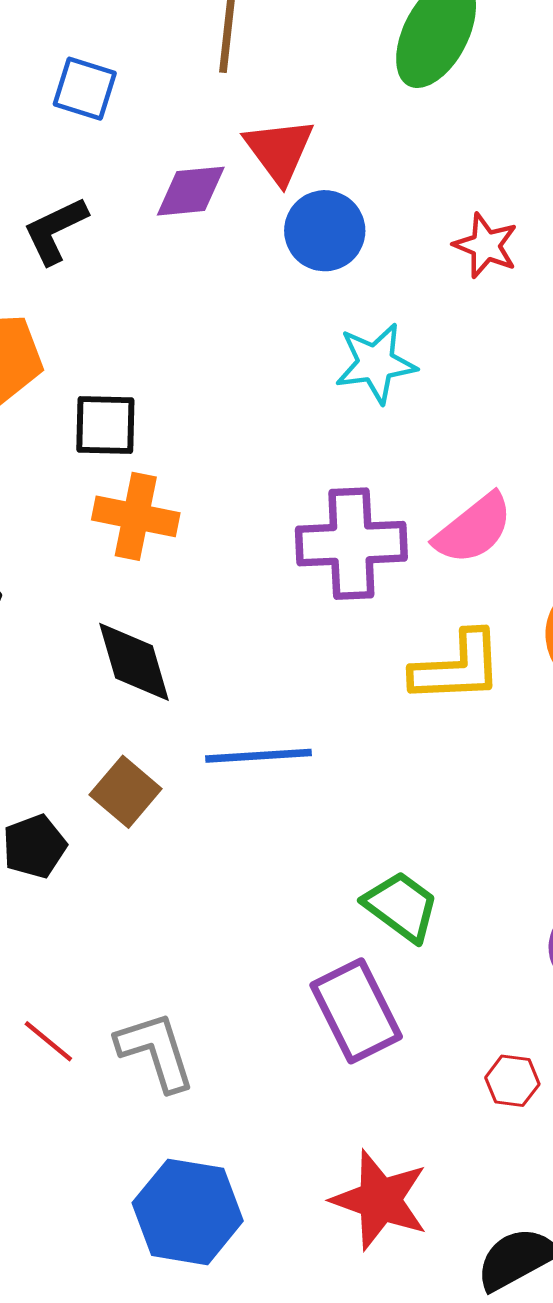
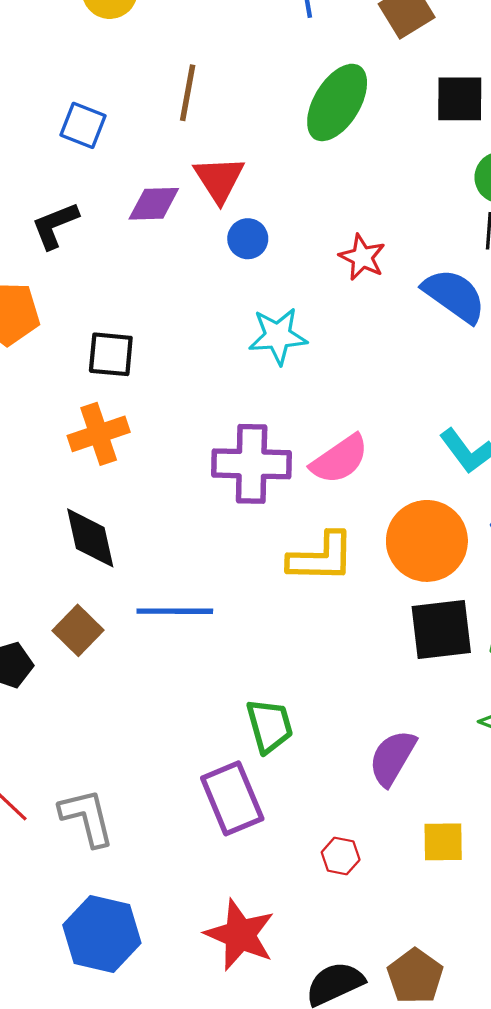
blue circle: (325, 231) -> (248, 239), size x0.7
black square: (105, 425) -> (111, 354), moved
orange cross: (136, 516) -> (99, 434), turned -34
green trapezoid: (401, 906) -> (270, 726), turned 34

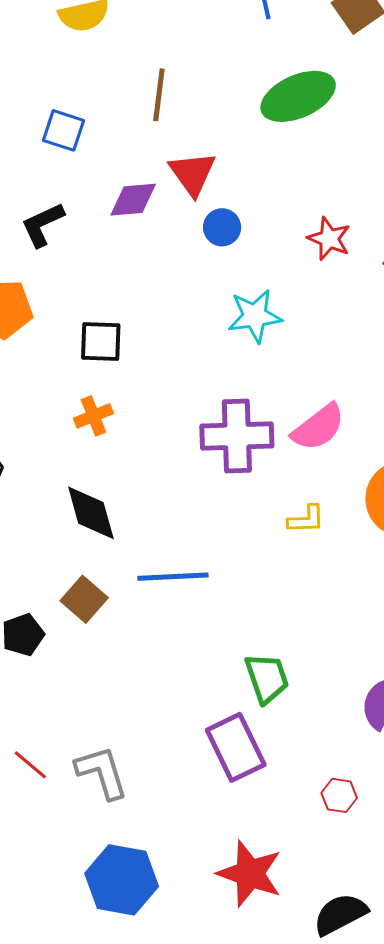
green ellipse: (337, 102) -> (298, 96), turned 38
orange cross: (99, 434) -> (93, 416), size x0.7
yellow L-shape: (321, 557) -> (306, 519), size x0.6

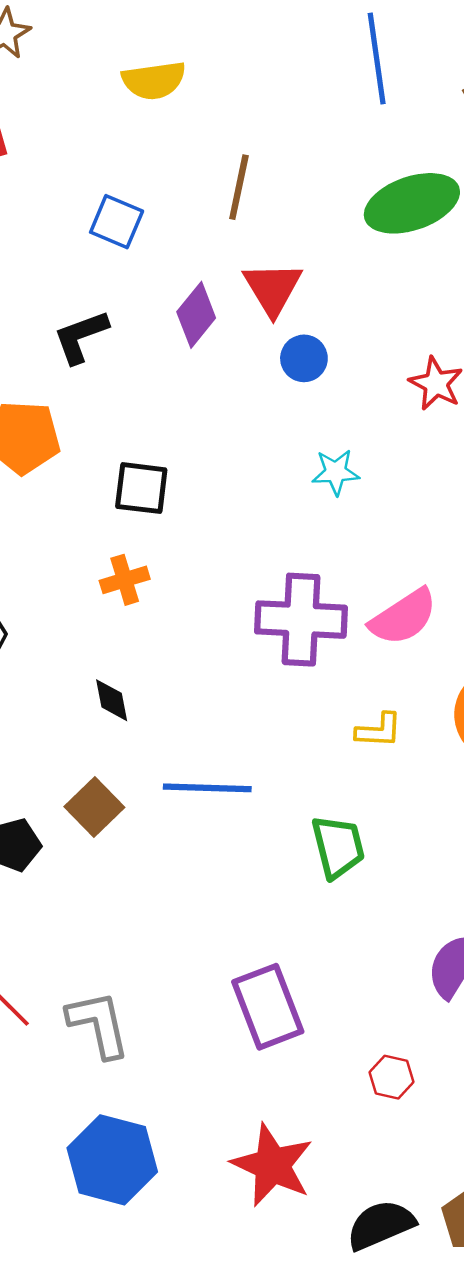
purple diamond: (133, 200) -> (196, 315), turned -51
cyan star: (255, 316) -> (336, 472), size x0.7
black diamond: (91, 513) -> (112, 700), size x0.6
green trapezoid: (267, 678) -> (338, 847), moved

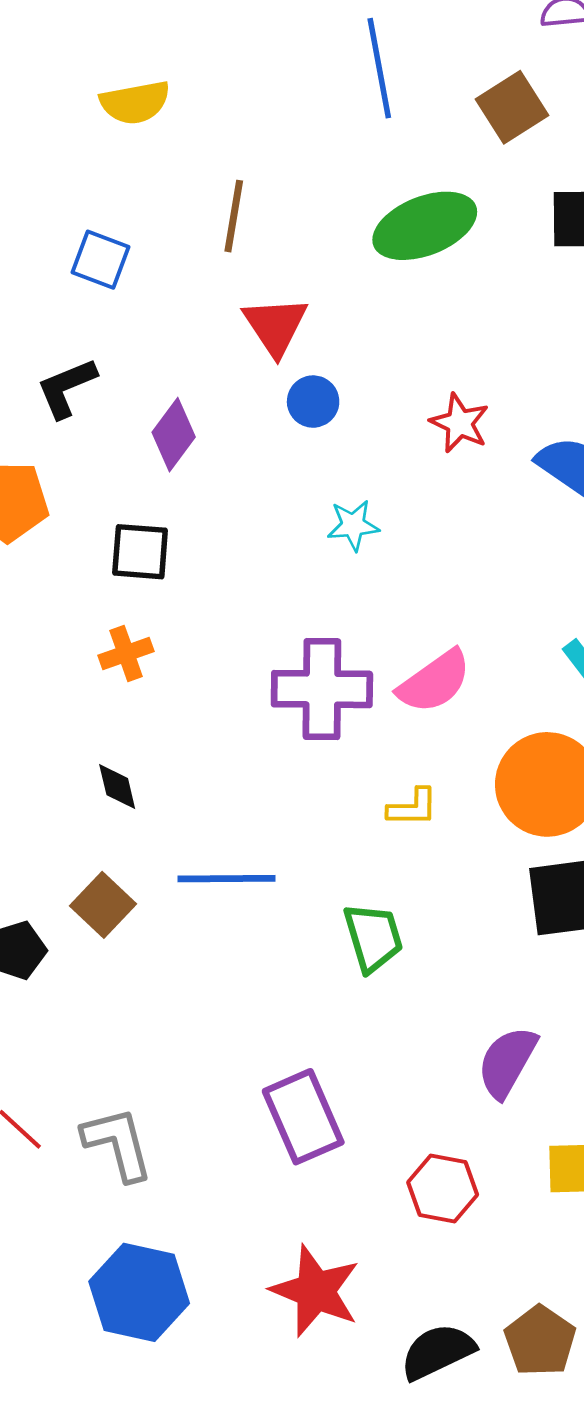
purple diamond: (196, 315) -> (174, 435), moved
red hexagon: (391, 1077) -> (443, 1188), size x1.4

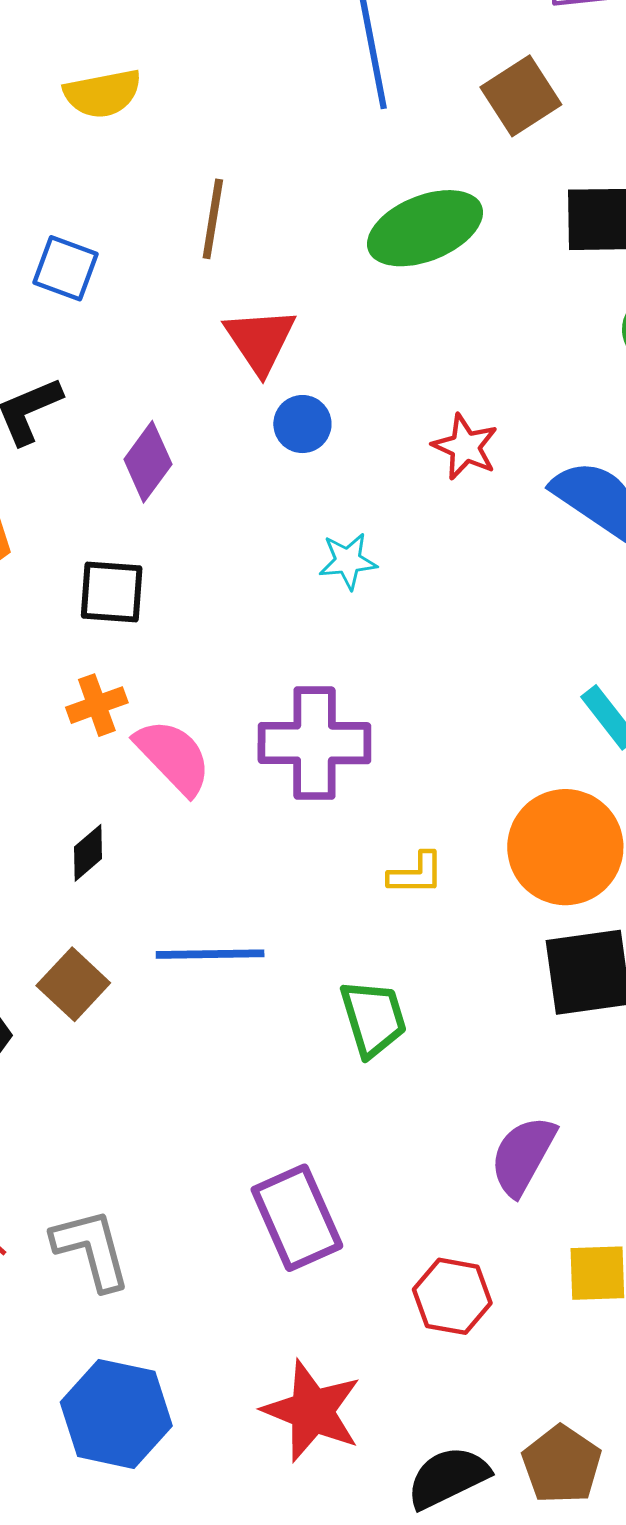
pink semicircle: (434, 682) -> (173, 757), moved, turned -98
black diamond: (117, 787) -> (88, 853), turned 63

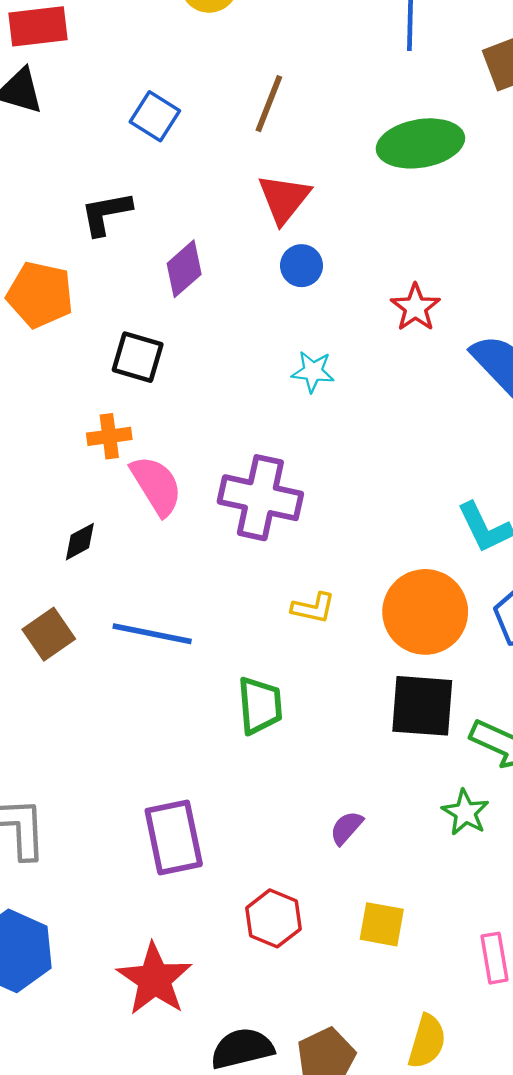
purple semicircle: (523, 1156) -> (346, 828), size x0.6

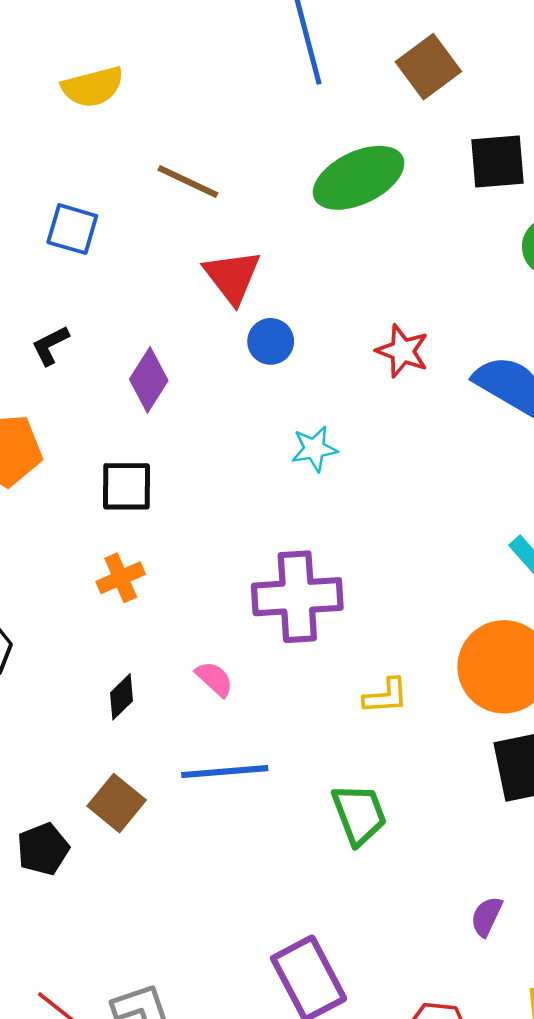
brown line: (269, 104) -> (188, 182), turned -70
black L-shape: (106, 213) -> (50, 345), size x0.7
pink semicircle: (156, 486) -> (214, 679), moved, size x0.6

